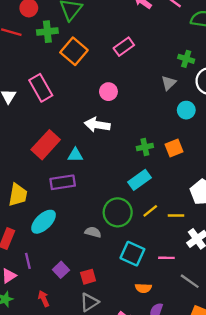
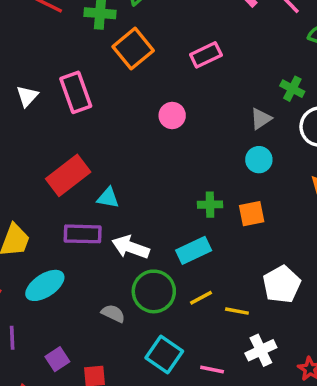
cyan circle: (186, 110) -> (259, 160), moved
white arrow: (97, 125) -> (131, 247), moved

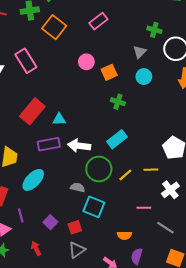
green cross: (210, 205) -> (118, 102), moved, turned 32
orange square: (252, 214) -> (109, 72), moved
yellow line: (201, 298) -> (125, 175), moved
cyan square: (164, 355) -> (94, 207), moved

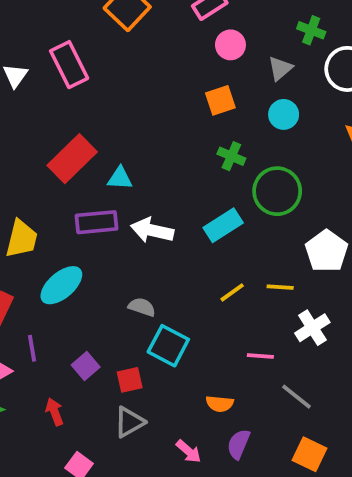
pink circle: (86, 62) -> (230, 45), moved
green circle: (99, 169) -> (277, 191), moved

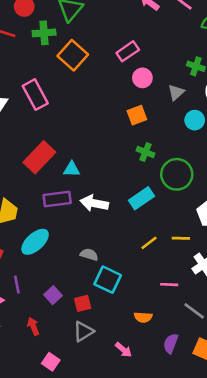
cyan circle: (284, 114) -> (195, 120), moved
purple semicircle: (238, 444) -> (171, 343), moved

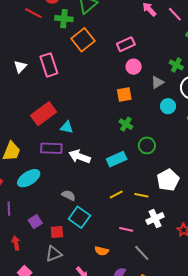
green circle: (177, 174) -> (147, 145), size x0.7

